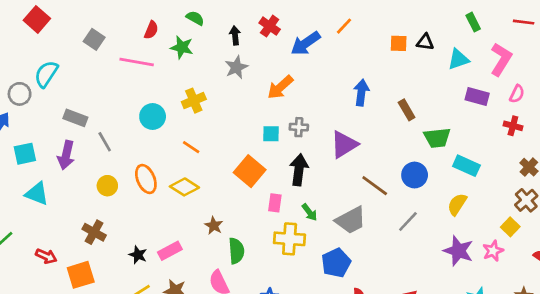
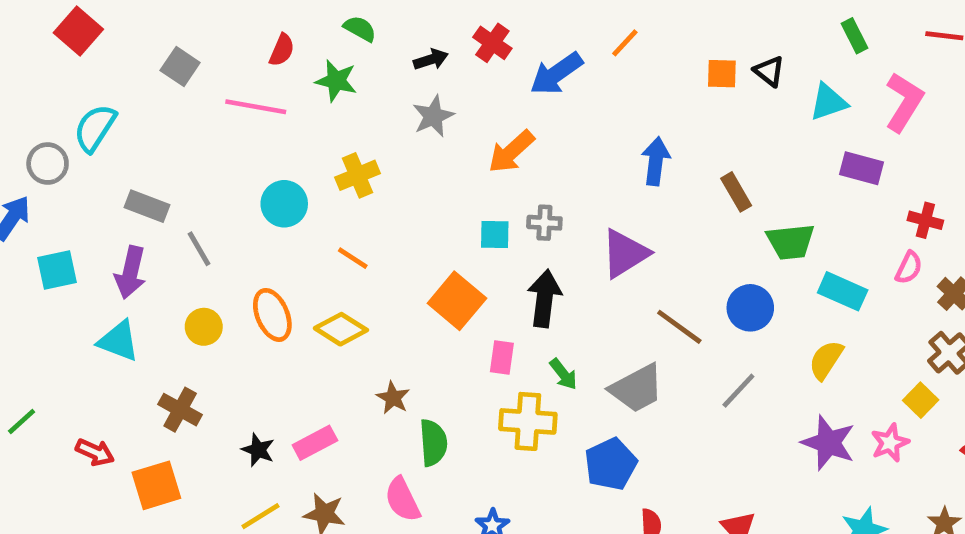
black arrow: (235, 35) -> (431, 59), turned 78
black triangle: (425, 42) -> (769, 71), turned 30
pink semicircle: (517, 94) -> (909, 268), moved
cyan triangle: (37, 194) -> (119, 341), moved

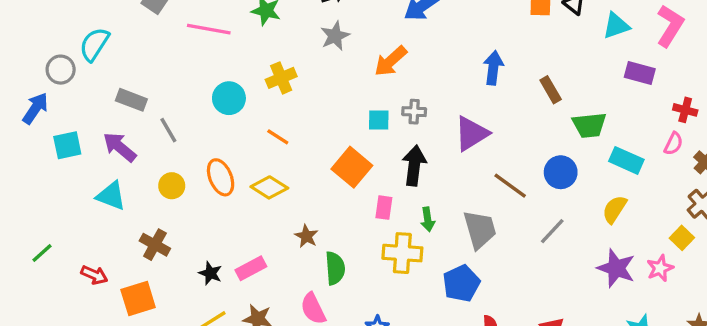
purple arrow: (130, 272) -> (120, 147), turned 117
green arrow: (563, 374) -> (428, 219), turned 30
gray trapezoid: (637, 388) -> (480, 229), turned -78

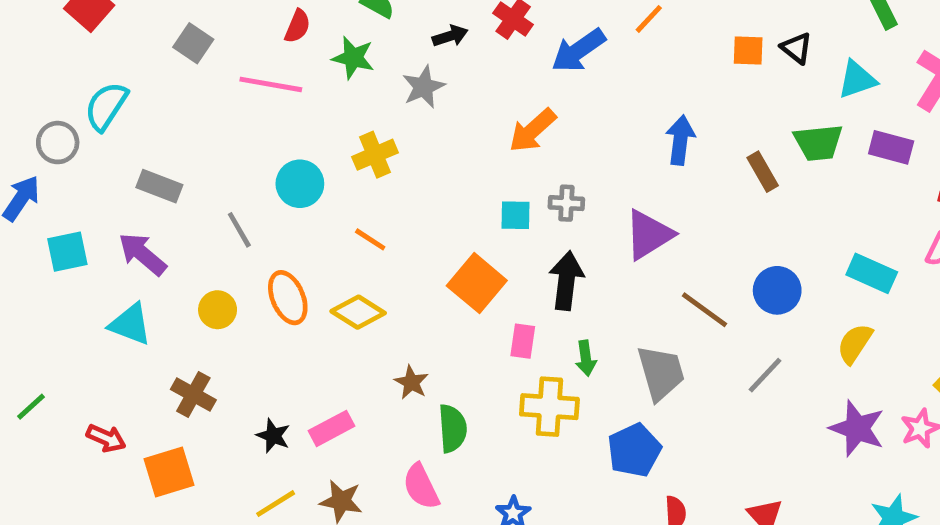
gray star: (335, 36) -> (423, 87), moved
green trapezoid: (589, 125) -> (818, 143), moved
gray line: (168, 130) -> (239, 230), moved

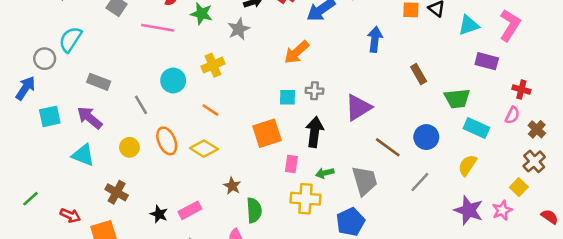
blue arrow: (680, 140) -> (375, 39), moved
green trapezoid: (818, 143) -> (457, 98), moved
orange square: (477, 283) -> (267, 133), turned 32
green arrow: (586, 358) -> (325, 173), turned 84

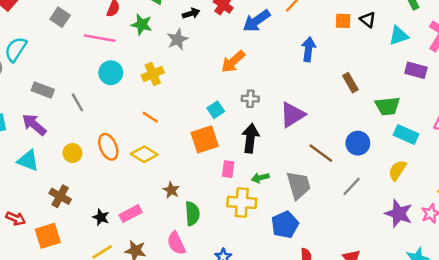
cyan circle: (173, 81) -> (111, 73), moved
cyan square: (287, 97) -> (216, 110), moved, turned -35
gray line: (141, 105) -> (77, 102), moved

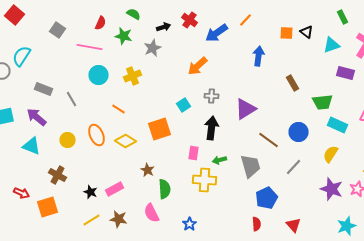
orange line: (150, 117) -> (118, 109), moved
orange square: (205, 139) -> (160, 129), moved
blue pentagon: (285, 225) -> (266, 198), moved

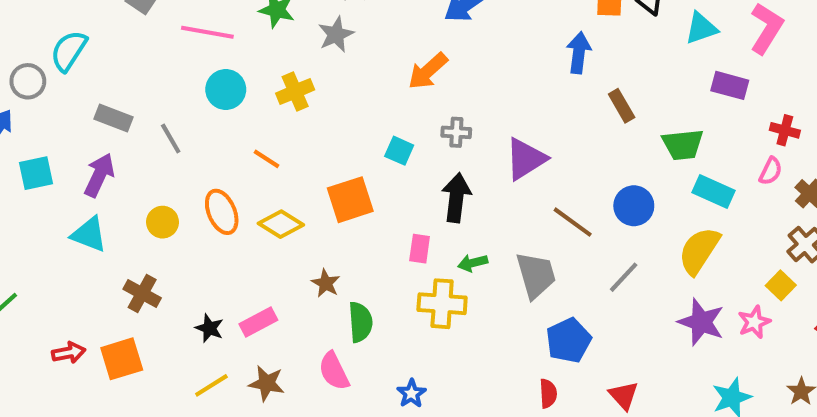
blue arrow: (258, 56) -> (579, 53), moved
cyan square: (184, 105) -> (399, 151), turned -32
purple arrow: (36, 117) -> (99, 175), turned 75
yellow semicircle: (330, 154) -> (699, 251), size x1.4
red arrow: (22, 193) -> (69, 353), moved, turned -35

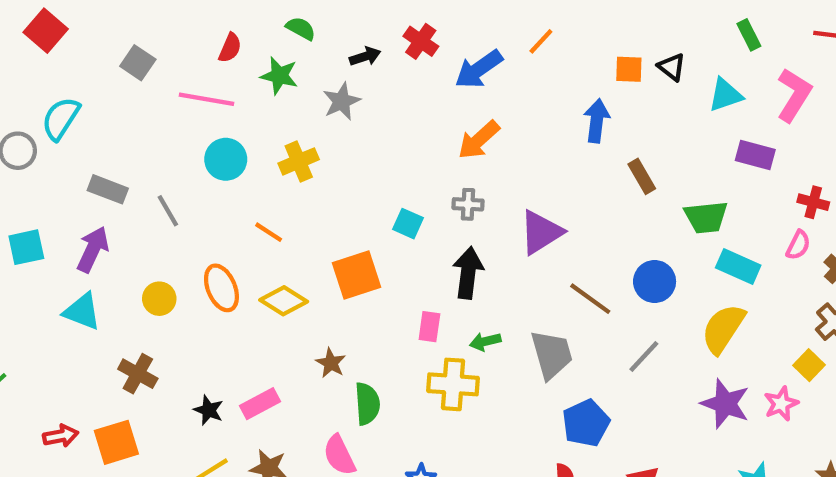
orange arrow: (428, 71) -> (479, 140), moved

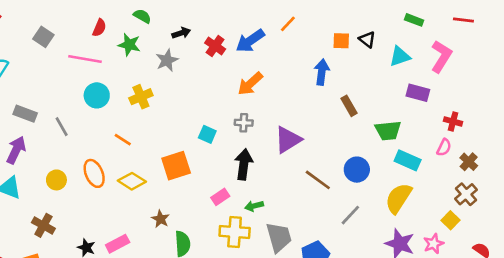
green rectangle: (749, 35) -> (414, 20), turned -42
red cross: (421, 41) -> (215, 46), moved
pink rectangle: (429, 327) -> (220, 197), turned 48
gray trapezoid: (552, 354) -> (279, 237), moved

